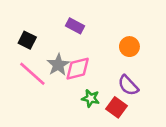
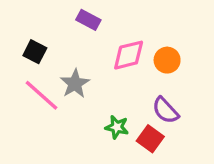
purple rectangle: (75, 26) -> (88, 20), moved
pink diamond: (78, 69) -> (129, 55), moved

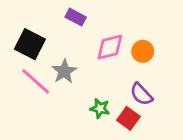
black square: (35, 52) -> (30, 44), size x1.5

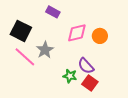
purple semicircle: (141, 94) -> (86, 66), moved

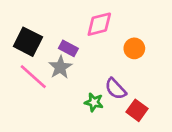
purple rectangle: (53, 12) -> (68, 48), moved
pink diamond: (77, 33) -> (99, 24), moved
red square: (90, 83) -> (137, 110), moved

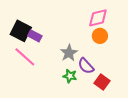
pink diamond: (99, 24) -> (98, 18), moved
purple rectangle: (68, 48) -> (35, 36), moved
gray star: (60, 67) -> (69, 53), moved

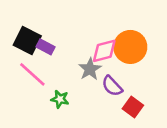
pink diamond: (98, 18) -> (104, 51), moved
orange circle: (100, 36) -> (130, 47), size x1.6
green star: (70, 76) -> (60, 99), moved

